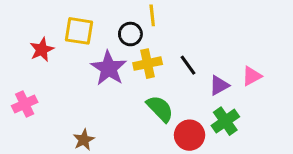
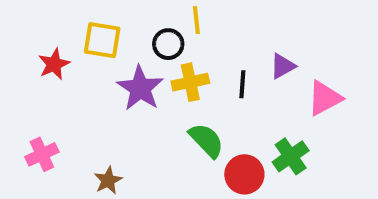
black line: (188, 65) -> (242, 84), turned 40
pink triangle: (252, 76) -> (325, 98), size x1.4
purple triangle: (219, 85) -> (283, 66), moved
pink cross: (25, 104) -> (42, 154), moved

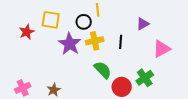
purple triangle: (283, 66) -> (143, 24), moved
pink cross: (42, 154) -> (23, 88), moved

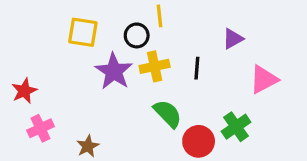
red star: (27, 32) -> (24, 91), moved
pink cross: (23, 88) -> (41, 128), moved

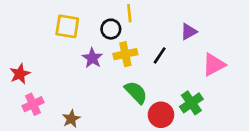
black line: (197, 68) -> (160, 55), turned 30
purple star: (114, 71) -> (92, 58), size x0.7

